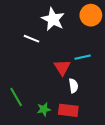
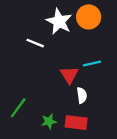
orange circle: (91, 15) -> (89, 17), moved
green line: (16, 97) -> (18, 108), turned 66

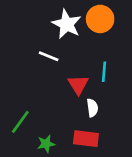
white line: (35, 43) -> (49, 56), moved
cyan line: (92, 64) -> (104, 72), turned -72
green star: (49, 121) -> (46, 144), moved

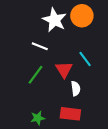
cyan line: (104, 72) -> (85, 59), turned -42
green line: (20, 122) -> (36, 75), moved

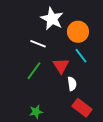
orange circle: (82, 16) -> (78, 32), moved
red rectangle: (70, 114) -> (82, 108), moved, turned 30

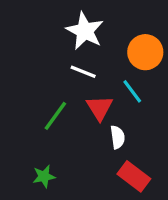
orange circle: (78, 32) -> (145, 52), moved
white line: (38, 44) -> (83, 72), moved
green star: (36, 112) -> (44, 176), moved

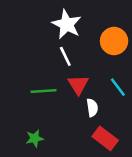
white line: (83, 72) -> (65, 56), turned 42
cyan line: (132, 91) -> (118, 87), moved
green line: (55, 116) -> (44, 91), turned 50

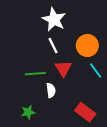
orange circle: (114, 41) -> (87, 46), moved
white semicircle: (92, 108) -> (51, 90), moved

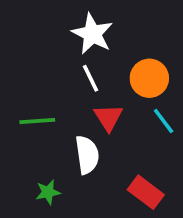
green line: (35, 74) -> (37, 121), moved
white semicircle: (51, 90) -> (87, 155), size x1.5

